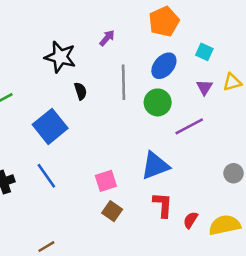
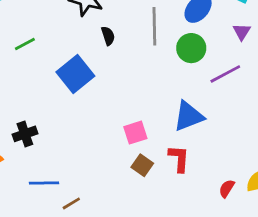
blue line: (46, 176) -> (44, 183), moved, turned -56
red L-shape: (163, 205) -> (179, 158), moved
red semicircle: (191, 220) -> (227, 188), moved

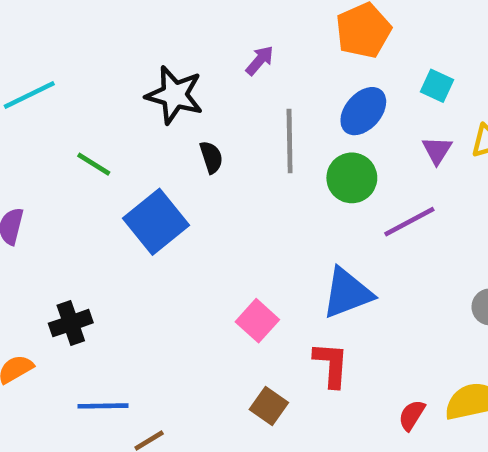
green line: (25, 44) -> (94, 164), moved, turned 60
pink square: (135, 133) -> (257, 321), turned -30
brown square: (142, 165) -> (269, 406), moved

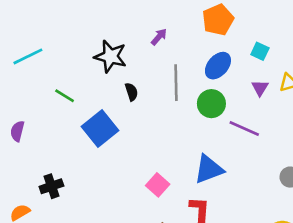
purple line: (409, 222) -> (244, 129), turned 52

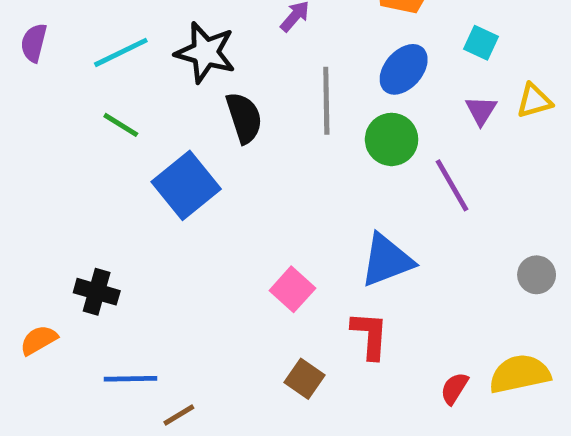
cyan line: (28, 56) -> (121, 52), moved
black semicircle: (131, 92) -> (244, 118), size x1.5
purple line: (244, 129) -> (452, 185), turned 36
purple semicircle: (17, 131) -> (34, 43), moved
black cross: (51, 186) -> (97, 292), turned 35

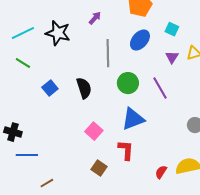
black semicircle: (244, 118) -> (84, 88), moved
green circle: (392, 139) -> (128, 83), moved
blue square: (186, 185) -> (50, 88), size x0.6
blue line: (131, 379) -> (27, 155), moved

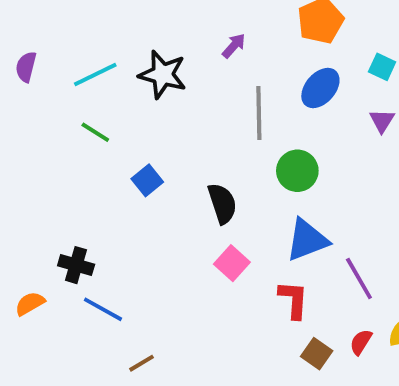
black semicircle: (84, 88) -> (222, 203), moved
purple line: (160, 88) -> (359, 279), moved
blue line: (27, 155) -> (103, 309), turned 30
brown square: (99, 168) -> (317, 354), moved

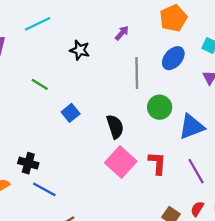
cyan line: (95, 75) -> (37, 24), moved
black star: (163, 75) -> (80, 50), size x0.7
blue triangle: (307, 240) -> (192, 127), moved
pink square: (232, 263) -> (121, 162), size x1.5
red L-shape: (294, 300) -> (157, 163), moved

